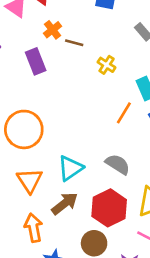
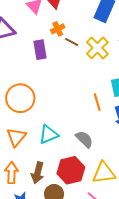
yellow cross: (107, 65) -> (97, 48), moved, size x1.6
orange line: (124, 113) -> (97, 102), turned -60
brown arrow: (65, 203) -> (38, 173), moved, turned 130

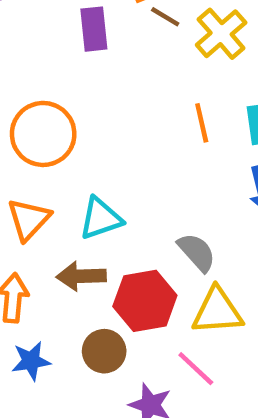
orange line: (97, 102) -> (202, 123), moved
gray semicircle: (84, 139) -> (197, 252), moved
brown arrow: (38, 173) -> (81, 276), moved, turned 70

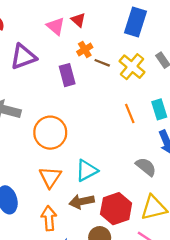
gray semicircle: (197, 252) -> (146, 167), moved

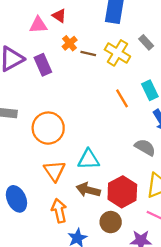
pink triangle: (56, 26) -> (38, 25), turned -36
purple rectangle: (67, 75) -> (43, 65), moved
cyan triangle: (87, 171) -> (89, 159), turned 35
brown arrow: (82, 201) -> (88, 190), turned 35

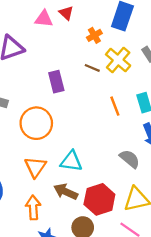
orange cross: (70, 43) -> (94, 35), moved
brown line: (88, 53) -> (92, 68), moved
purple rectangle: (43, 65) -> (56, 82), moved

